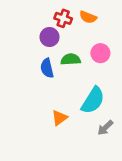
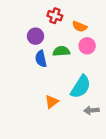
orange semicircle: (88, 17) -> (80, 26), moved
purple circle: (49, 37) -> (35, 36), moved
gray arrow: (105, 128) -> (91, 110), turned 40

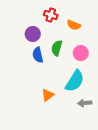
pink circle: (87, 46) -> (81, 53), moved
green semicircle: (61, 51) -> (57, 48), turned -70

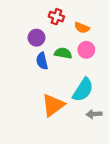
green semicircle: (57, 48) -> (63, 53), turned 84
pink circle: (81, 53) -> (86, 50), moved
orange triangle: (48, 95) -> (53, 105), size x1.6

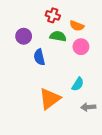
purple circle: (36, 38) -> (24, 36), moved
green semicircle: (63, 53) -> (58, 36), moved
cyan semicircle: (83, 90) -> (78, 84), size x0.6

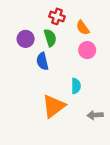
orange semicircle: (77, 26) -> (83, 28), turned 32
green semicircle: (58, 36) -> (50, 38), moved, turned 63
cyan semicircle: (78, 84) -> (76, 86), moved, turned -32

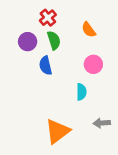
red cross: (57, 16) -> (48, 18), moved, turned 32
pink circle: (87, 50) -> (93, 64), moved
orange triangle: (54, 106) -> (57, 131), moved

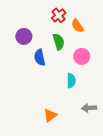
red cross: (48, 18) -> (59, 15), moved
green semicircle: (54, 40) -> (59, 42), moved
orange triangle: (57, 131) -> (50, 115), size x0.6

